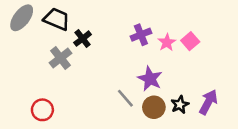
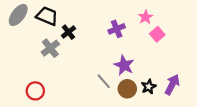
pink star: (167, 42) -> (145, 17), moved

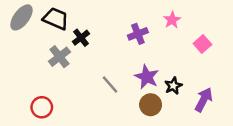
pink square: (157, 34) -> (202, 44), moved
gray line: (104, 81) -> (110, 84), moved
black star: (149, 87) -> (173, 86), moved

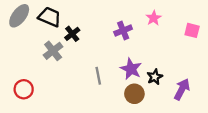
pink square: (202, 44) -> (192, 30), moved, turned -35
gray line: (110, 84) -> (98, 76), turned 30
red circle: (42, 107) -> (24, 89), moved

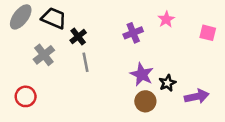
gray cross: (53, 51) -> (44, 55), moved
gray line: (98, 76) -> (85, 62), moved
purple arrow: (182, 89) -> (197, 96), turned 50

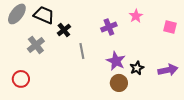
gray line: (85, 62) -> (82, 51), moved
purple arrow: (197, 96) -> (168, 70), moved

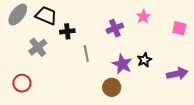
black cross: (64, 30) -> (67, 31), turned 32
black star: (137, 68) -> (144, 60), moved
brown circle: (119, 83) -> (112, 87), moved

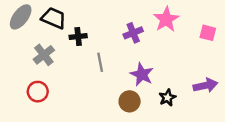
pink star: (143, 17) -> (166, 19), size x1.5
black star: (144, 60) -> (167, 98), moved
red circle: (22, 83) -> (38, 92), moved

